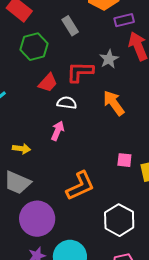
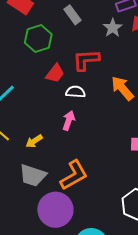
gray star: (109, 59) -> (113, 28), moved
yellow arrow: (22, 149) -> (34, 141), turned 144
orange L-shape: (80, 186) -> (74, 175), moved

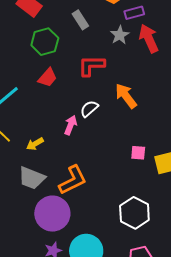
red trapezoid: (55, 73) -> (48, 78), moved
white semicircle: (75, 92) -> (89, 109), moved, turned -48

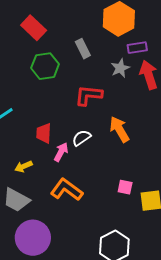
red trapezoid: (48, 78) -> (44, 133), moved, turned 135
orange L-shape: (73, 180) -> (67, 190), moved, turned -124

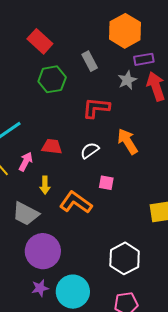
red trapezoid: (44, 133) -> (52, 147), turned 95
pink arrow: (61, 152) -> (26, 162), moved
yellow arrow: (24, 166) -> (45, 185), moved, turned -66
pink square: (125, 187) -> (106, 183), moved

